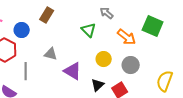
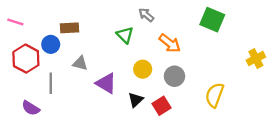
brown rectangle: (47, 15) -> (70, 28), moved, turned 56
green square: (153, 26) -> (212, 20), moved
blue circle: (22, 30) -> (51, 44), moved

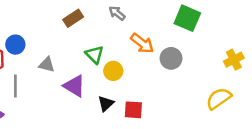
brown rectangle: (70, 28) -> (73, 18), moved, turned -30
green triangle: (125, 35) -> (94, 55), moved
gray circle: (174, 76) -> (171, 58), moved
yellow semicircle: (215, 95) -> (219, 99), moved, turned 35
red square: (162, 106) -> (133, 110), turned 36

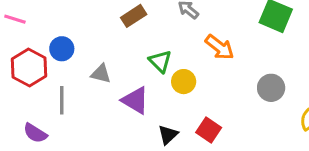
gray circle: (171, 58) -> (271, 88), moved
black triangle: (106, 104) -> (168, 135), moved
red square: (133, 110) -> (209, 130), turned 30

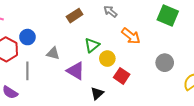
green triangle: (160, 61) -> (92, 45), turned 35
red square: (209, 130) -> (122, 76), moved

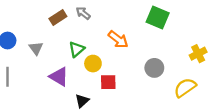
gray arrow: (110, 11) -> (83, 13), moved
gray triangle: (53, 53) -> (36, 48), moved, turned 40
red square: (122, 76) -> (108, 82), turned -35

